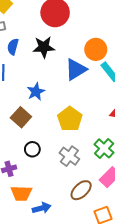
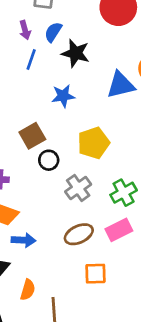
black star: (44, 47) -> (76, 53), moved
brown square: (21, 117) -> (32, 136), moved
black circle: (32, 149) -> (49, 160), moved

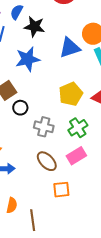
blue star: (63, 96) -> (28, 59), size x1.4
yellow pentagon: (94, 143) -> (71, 94), moved
gray cross: (78, 188) -> (44, 127), turned -36
brown ellipse: (79, 234) -> (47, 161), turned 75

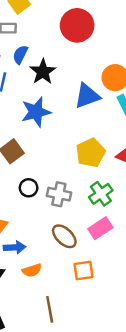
black star: (34, 27) -> (43, 72), turned 30
black circle: (20, 108) -> (29, 188), moved
orange semicircle: (12, 205) -> (32, 270), moved, turned 63

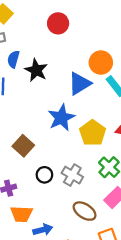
red circle: (77, 25) -> (58, 23), size x0.7
blue star: (36, 112) -> (61, 118), moved
gray cross: (59, 194) -> (72, 175), turned 30

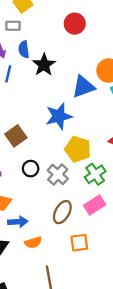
blue semicircle: (13, 59) -> (24, 49), turned -35
yellow pentagon: (93, 133) -> (78, 149), moved, turned -30
brown ellipse: (85, 211) -> (62, 212), turned 75

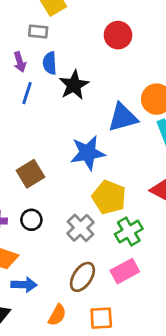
black circle: (31, 169) -> (31, 220), moved
orange semicircle: (33, 242) -> (57, 315), moved, turned -49

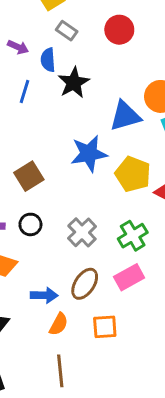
gray rectangle: (38, 31) -> (67, 31), moved, turned 30
purple arrow: (20, 62) -> (18, 47), moved, turned -48
yellow pentagon: (109, 197) -> (133, 174), moved
blue arrow: (24, 285) -> (44, 295), moved

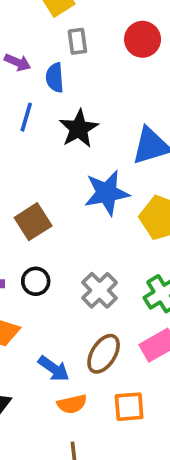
gray rectangle: (67, 31) -> (77, 41), turned 48
black star: (74, 83) -> (79, 129), moved
blue arrow: (44, 295) -> (54, 369), turned 35
orange semicircle: (59, 324) -> (72, 404), turned 50

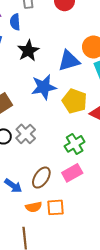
gray cross: (100, 290) -> (26, 134), moved
orange semicircle: (72, 404) -> (34, 207), moved

